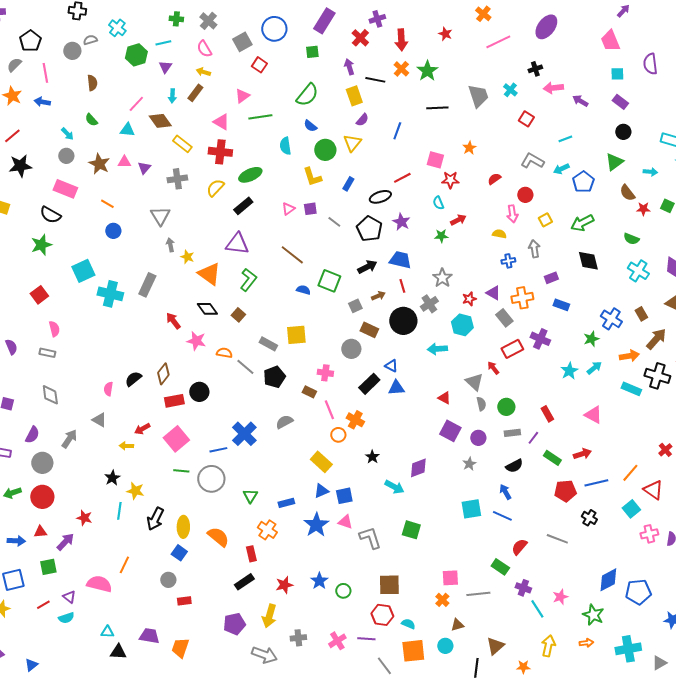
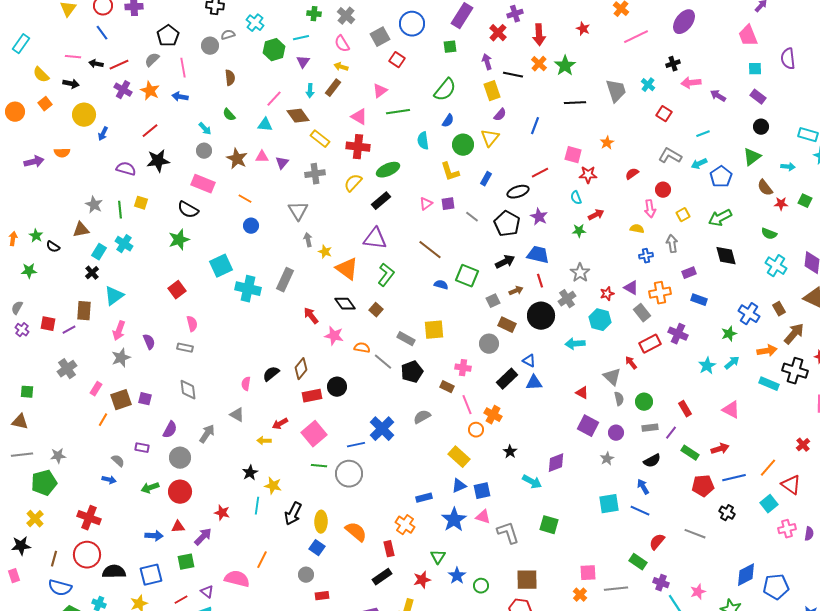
blue semicircle: (310, 126) -> (448, 121), turned -96
green triangle: (250, 496) -> (438, 557), moved

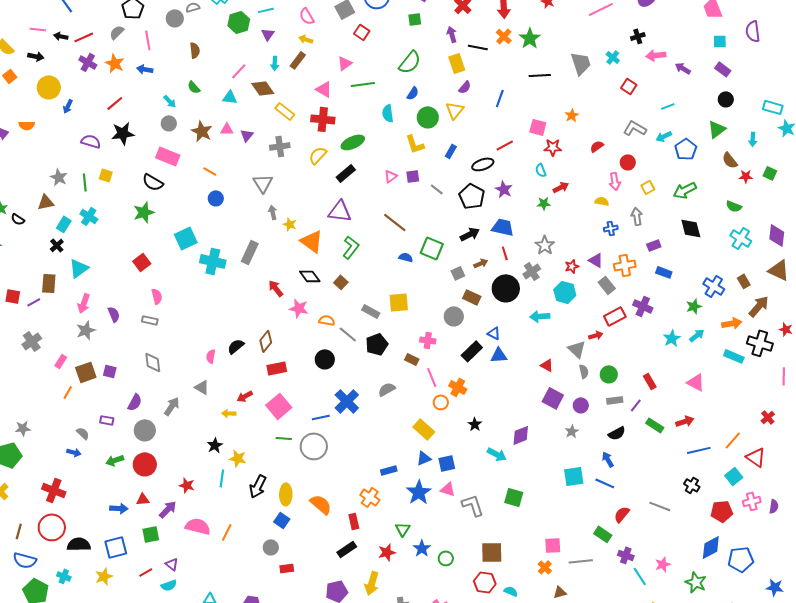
cyan arrow: (788, 167) -> (753, 139), turned 88
red arrow: (631, 363) -> (596, 335), turned 112
black circle: (337, 387) -> (325, 359), moved
red pentagon: (703, 486) -> (722, 511), moved
pink semicircle: (237, 579) -> (198, 526), moved

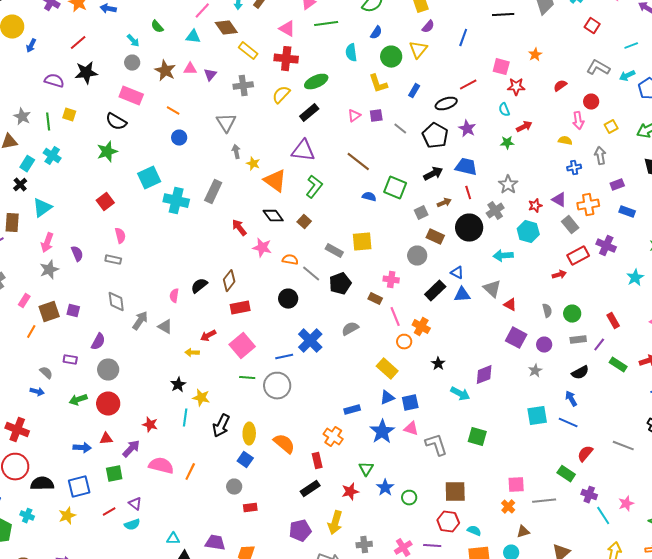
gray triangle: (577, 349) -> (492, 289), moved
gray arrow: (172, 406) -> (140, 321), moved

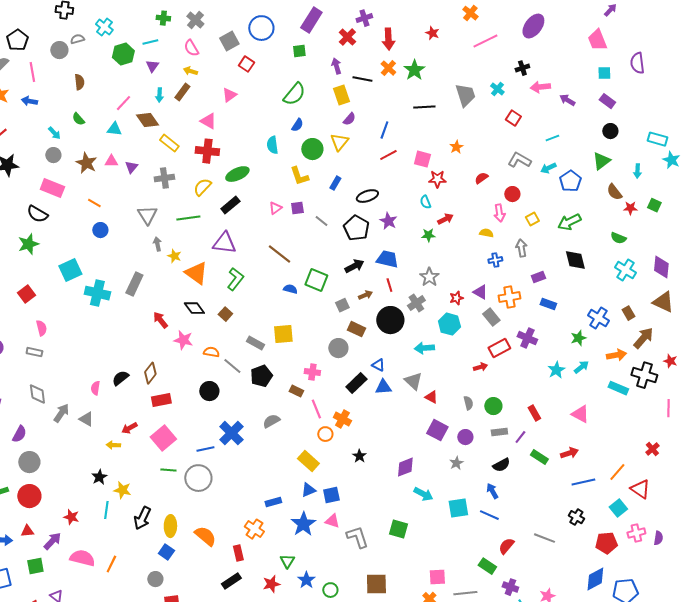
green line: (326, 24) -> (188, 218), moved
red line: (468, 85) -> (388, 155), moved
cyan arrow: (460, 394) -> (423, 494), moved

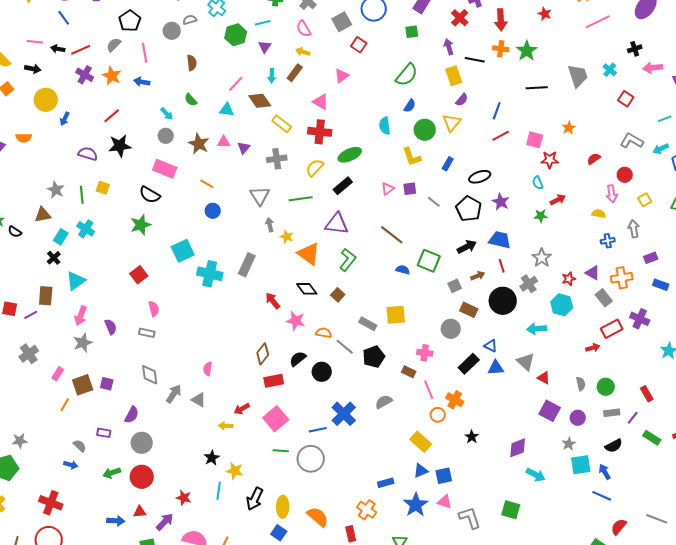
orange cross: (388, 68) -> (501, 49), turned -35
black semicircle: (120, 378) -> (298, 359), moved
cyan square: (458, 508) -> (581, 465), moved

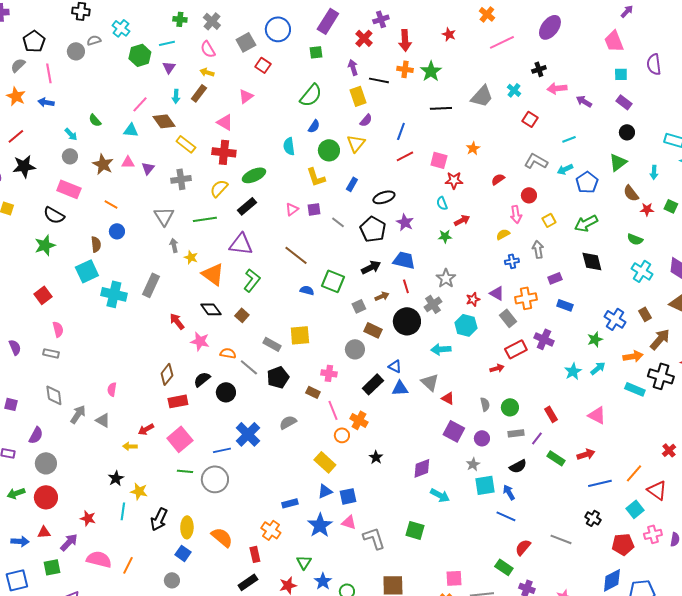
brown semicircle: (192, 63) -> (96, 244), moved
gray trapezoid: (578, 76) -> (482, 96), turned 60
yellow semicircle: (599, 214) -> (503, 234), turned -40

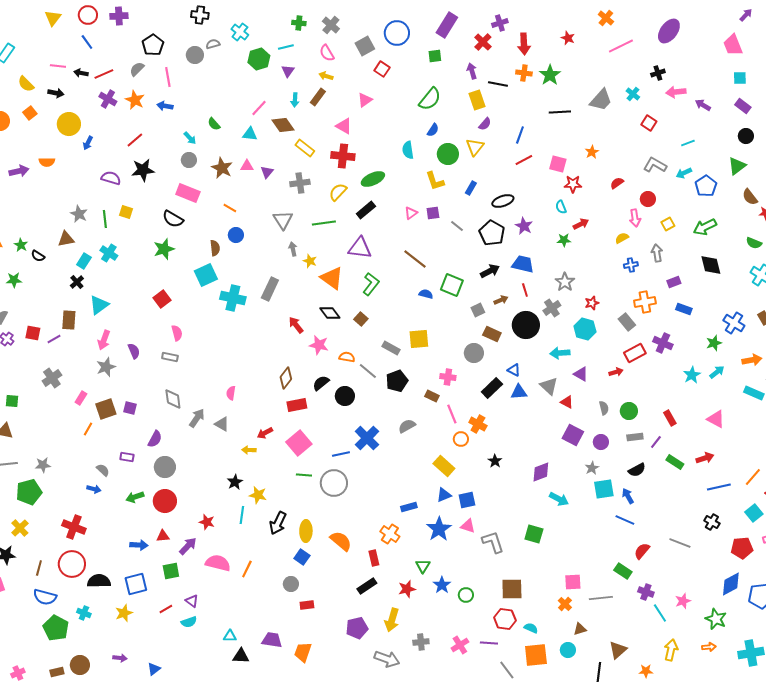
purple triangle: (497, 293) -> (581, 374), moved

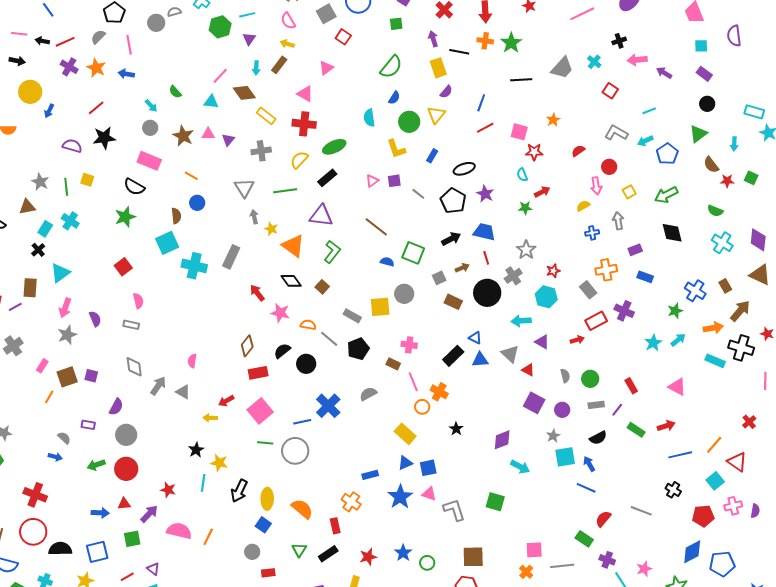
gray circle: (474, 353) -> (404, 294), moved
green triangle: (423, 566) -> (299, 550), moved

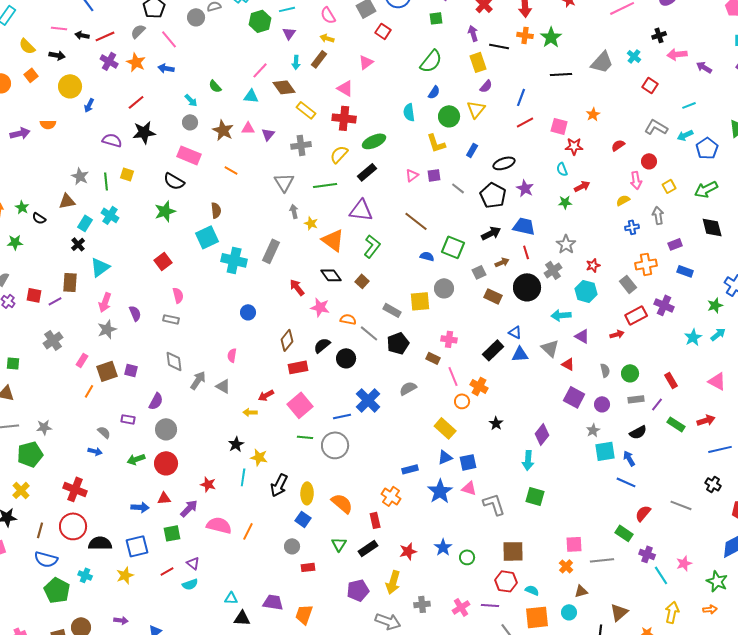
pink line: (129, 45) -> (169, 39), turned -30
blue circle: (197, 203) -> (248, 312), moved
purple diamond: (502, 440) -> (542, 434), turned -30
cyan arrow: (520, 467) -> (528, 460), moved, turned 66

